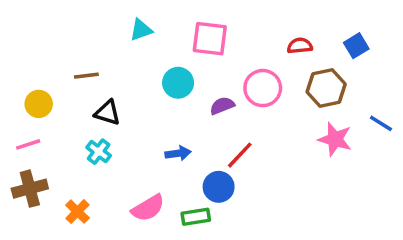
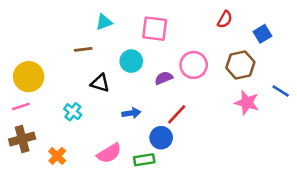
red semicircle: (300, 46) -> (225, 19), moved, turned 126
brown line: (86, 76) -> (83, 49), moved
yellow circle: (39, 104) -> (29, 77), size x1.5
black triangle: (107, 113) -> (100, 83), moved

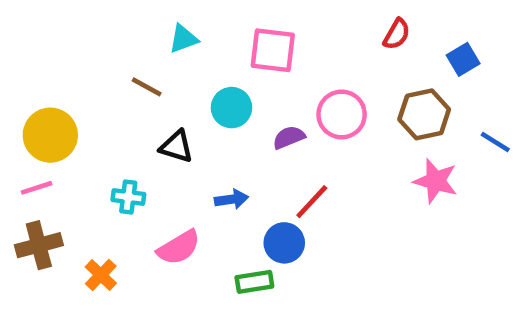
brown line: (83, 49) -> (147, 87), turned 36
blue line: (281, 91) -> (495, 142), moved
cyan cross: (73, 112) -> (128, 197), turned -30
pink semicircle: (109, 153) -> (179, 247), moved

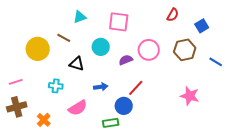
yellow circle: (50, 135) -> (38, 49), moved
pink star: (436, 181) -> (190, 96), moved

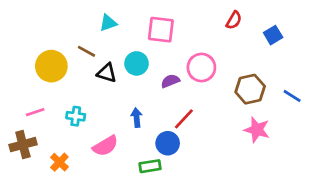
brown hexagon: (185, 50) -> (250, 89), moved
blue line: (216, 62) -> (292, 96), moved
black triangle: (77, 64) -> (107, 73), moved
pink line: (16, 82) -> (35, 112), moved
blue arrow: (101, 87) -> (137, 118), turned -88

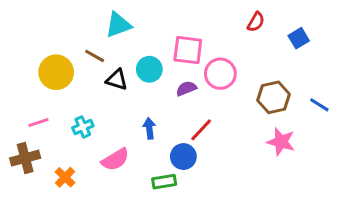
cyan triangle: (108, 23) -> (118, 25), size x1.4
pink square: (161, 30) -> (188, 50), moved
cyan cross: (76, 116) -> (83, 127), turned -30

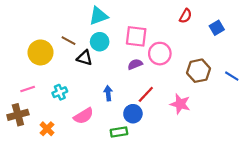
cyan triangle: (118, 25) -> (99, 16), moved
cyan circle: (149, 69) -> (100, 42), moved
pink star: (281, 142) -> (180, 104), moved

